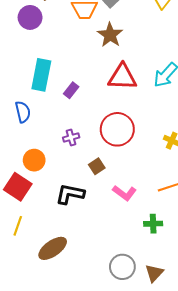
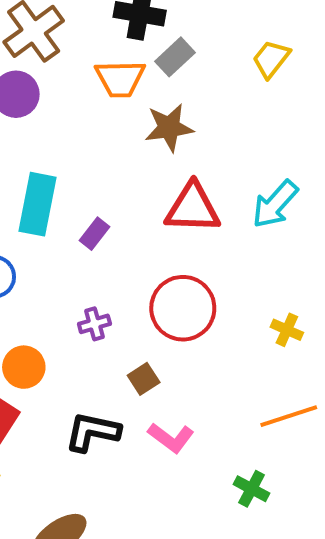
brown star: (110, 35) -> (169, 128), turned 30
pink L-shape: (124, 193) -> (171, 438), moved
green cross: (153, 224) -> (252, 489), turned 30

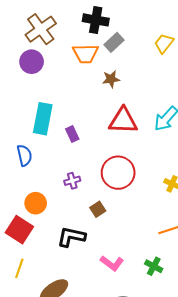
brown star: (169, 128) -> (111, 79), size x0.7
purple rectangle: (94, 234) -> (72, 134), turned -63
pink L-shape: (171, 438) -> (112, 263), moved

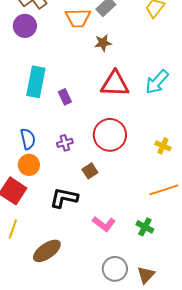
blue semicircle: (24, 155) -> (28, 139), moved

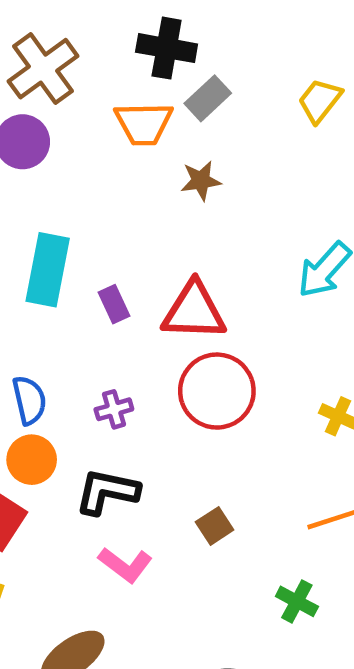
red triangle: (115, 84) -> (194, 311), moved
brown square: (90, 171) -> (215, 526), moved
black L-shape: (64, 198) -> (107, 492), moved
pink L-shape: (104, 224) -> (125, 565), moved

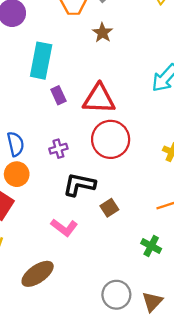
brown star: (201, 181) -> (102, 33), turned -30
cyan rectangle: (48, 270) -> (41, 61), moved
black L-shape: (107, 492) -> (79, 185), moved

